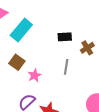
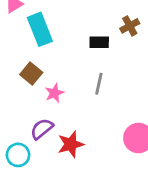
cyan rectangle: (21, 30) -> (40, 29), turned -65
brown cross: (87, 48) -> (130, 26), moved

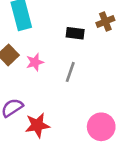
pink star: (54, 93) -> (35, 62), moved

